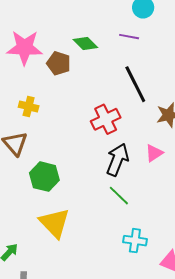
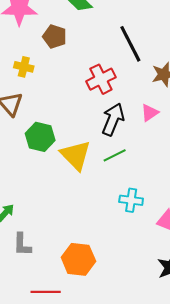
brown pentagon: (59, 63) -> (55, 37), moved
green line: (119, 196) -> (115, 155), turned -70
yellow triangle: (55, 223) -> (76, 155), moved

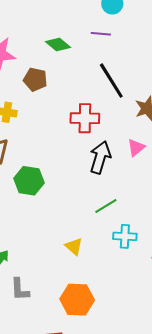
red cross: (101, 79) -> (85, 118), turned 32
yellow triangle: (76, 155) -> (74, 246), moved, size x0.6
green line: (115, 155) -> (106, 206), moved

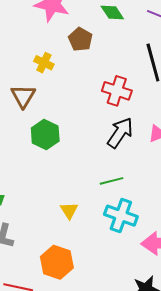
cyan cross: (125, 236) -> (121, 216), size x1.4

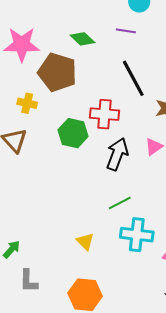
brown pentagon: (80, 39) -> (57, 72), size x1.6
green hexagon: (45, 135) -> (73, 133), moved

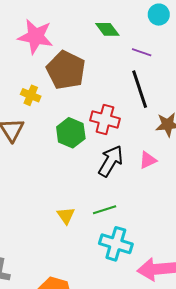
purple line: (126, 31) -> (142, 52), moved
green diamond: (82, 39) -> (107, 29), moved
yellow triangle: (85, 241) -> (66, 216), moved

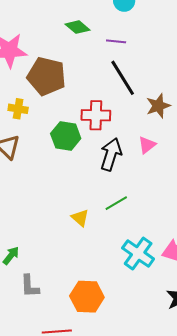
cyan cross: (116, 244) -> (138, 253), moved, turned 32

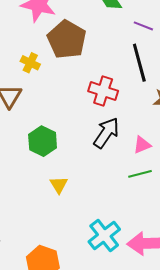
green hexagon: (66, 136) -> (43, 141), moved
pink triangle: (147, 145) -> (142, 145), moved
green line: (116, 203) -> (140, 174), moved

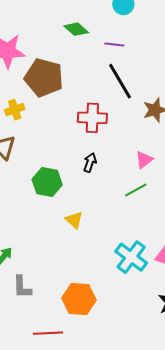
yellow cross: (30, 63) -> (15, 110), turned -30
black arrow: (106, 133) -> (90, 163), moved, size x0.6
green line: (140, 174) -> (136, 190), moved

